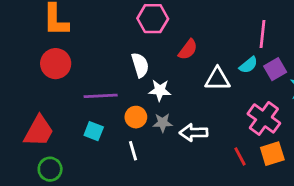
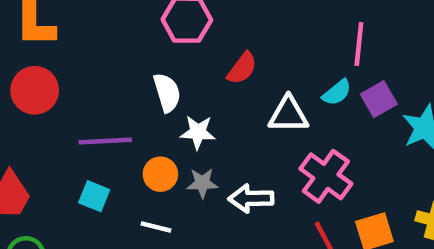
pink cross: (264, 118) -> (326, 176), moved
white line: (133, 151) -> (156, 227), turned -60

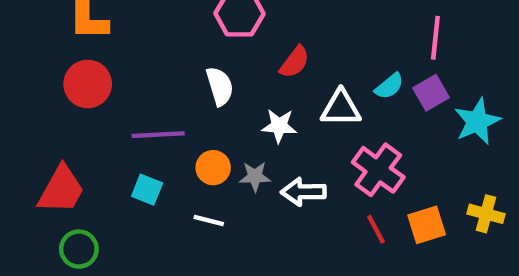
pink line: (359, 44) -> (435, 38), moved
white star: (198, 132) -> (279, 126), moved

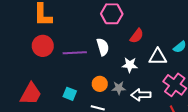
purple line: (158, 135) -> (75, 53), moved

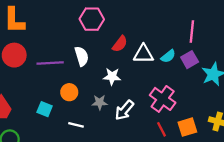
white triangle: (158, 57) -> (143, 54), moved
orange circle: (100, 84) -> (69, 92), moved
white arrow: (141, 95) -> (124, 110), turned -48

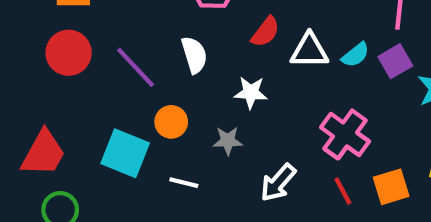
purple line: (50, 63) -> (136, 67), turned 50
cyan square: (45, 109) -> (125, 153), size x1.6
white arrow: (124, 110) -> (278, 183), moved

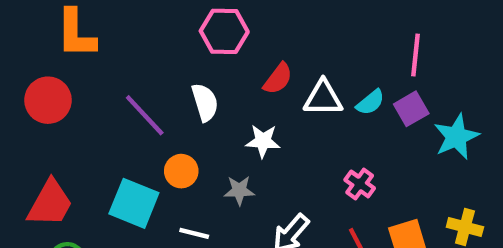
red circle: (69, 53) -> (48, 100), moved
pink cross: (345, 134) -> (360, 184), size x0.6

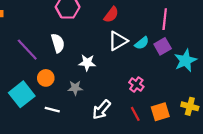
red semicircle: (278, 79) -> (111, 15), moved
white triangle: (323, 98) -> (118, 41), turned -30
cyan square: (134, 203) -> (22, 94), turned 30

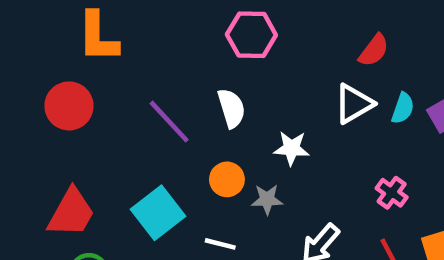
red semicircle: (111, 15) -> (374, 50), moved
cyan semicircle: (142, 43) -> (403, 108), turned -32
orange circle: (46, 78) -> (227, 179), moved

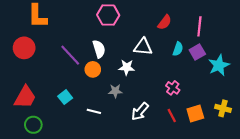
white triangle: (354, 104) -> (143, 47), moved, turned 36
orange circle: (227, 179) -> (93, 69), moved
cyan square: (158, 213) -> (65, 97), size x0.6

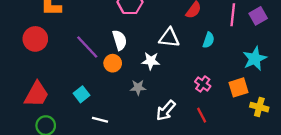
purple square: (197, 52) -> (258, 16), moved
white line: (94, 111) -> (100, 120), moved
orange square: (195, 114) -> (239, 87), moved

